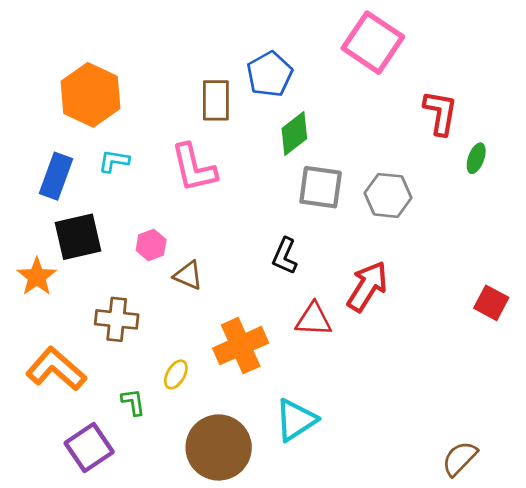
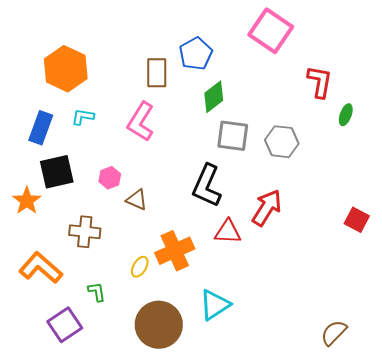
pink L-shape: (194, 168) -> (141, 122), turned 45
black L-shape: (285, 256) -> (207, 186), size x1.6
yellow ellipse: (176, 374) -> (140, 267), moved

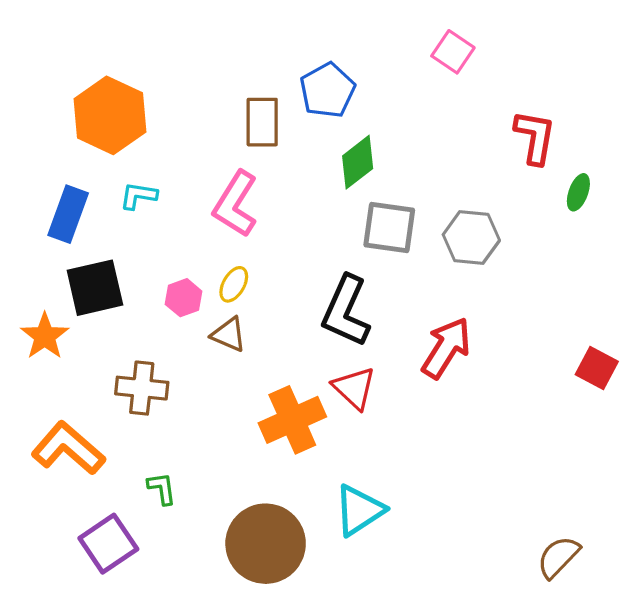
pink square: (271, 31) -> (453, 52), size x0.6
red triangle: (228, 232) -> (354, 388), moved, turned 40
yellow ellipse: (140, 267) -> (234, 284), moved

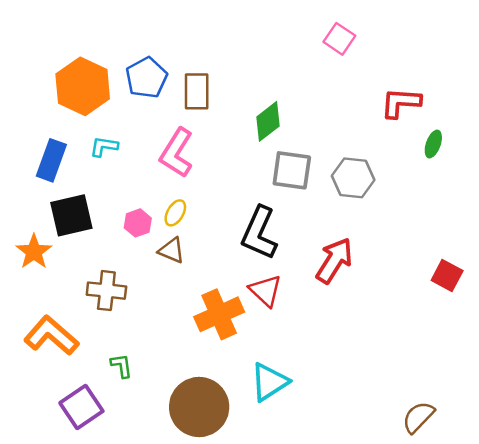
blue pentagon: (327, 90) -> (147, 78), moved
red L-shape: (535, 137) -> (401, 103), turned -96

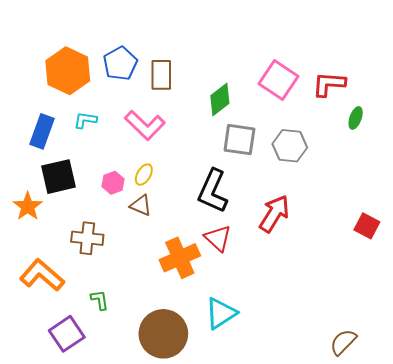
pink square: (339, 39) -> (278, 80), moved, size x1.5
pink L-shape: (177, 153) -> (145, 125), turned -78

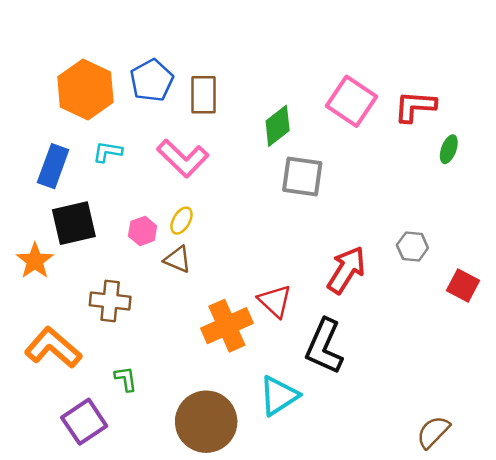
gray hexagon: (290, 146) -> (412, 247), moved, size x0.7
black L-shape: (213, 191) -> (324, 346), moved

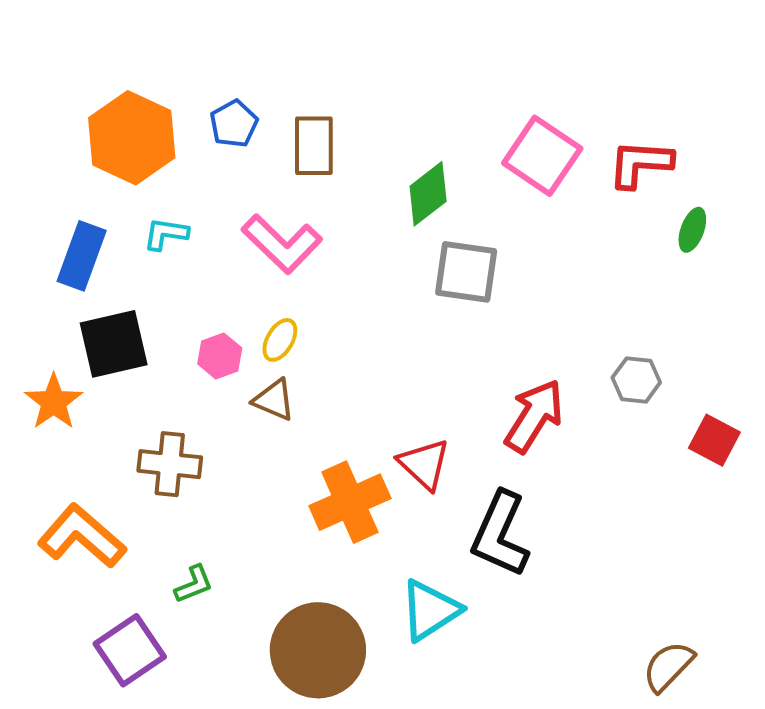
blue pentagon: (152, 80) -> (234, 124), size x0.7
green L-shape: (126, 379) -> (194, 584), turned 76

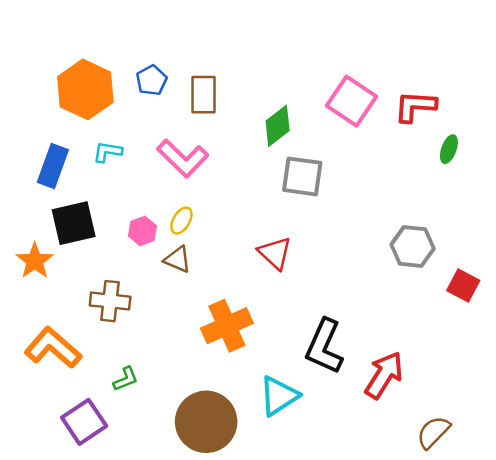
gray hexagon: (636, 380) -> (413, 247), size x1.4
red arrow: (534, 416) -> (384, 375), moved
red triangle: (424, 464) -> (275, 253), moved

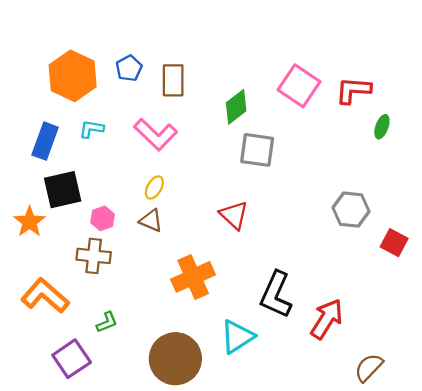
pink hexagon: (143, 231) -> (102, 218), moved

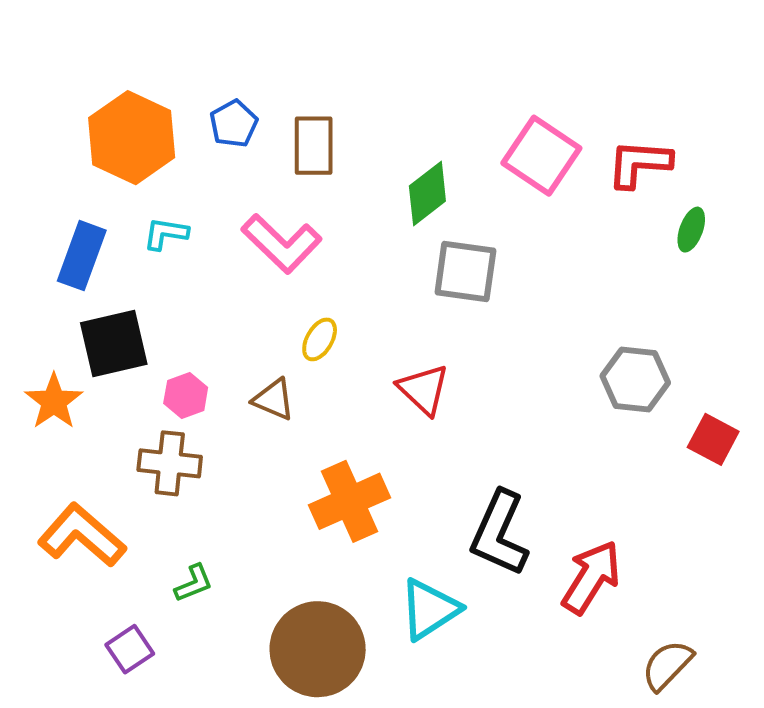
yellow ellipse: (154, 187) -> (320, 339), moved
purple square: (72, 359) -> (130, 649), size x0.7

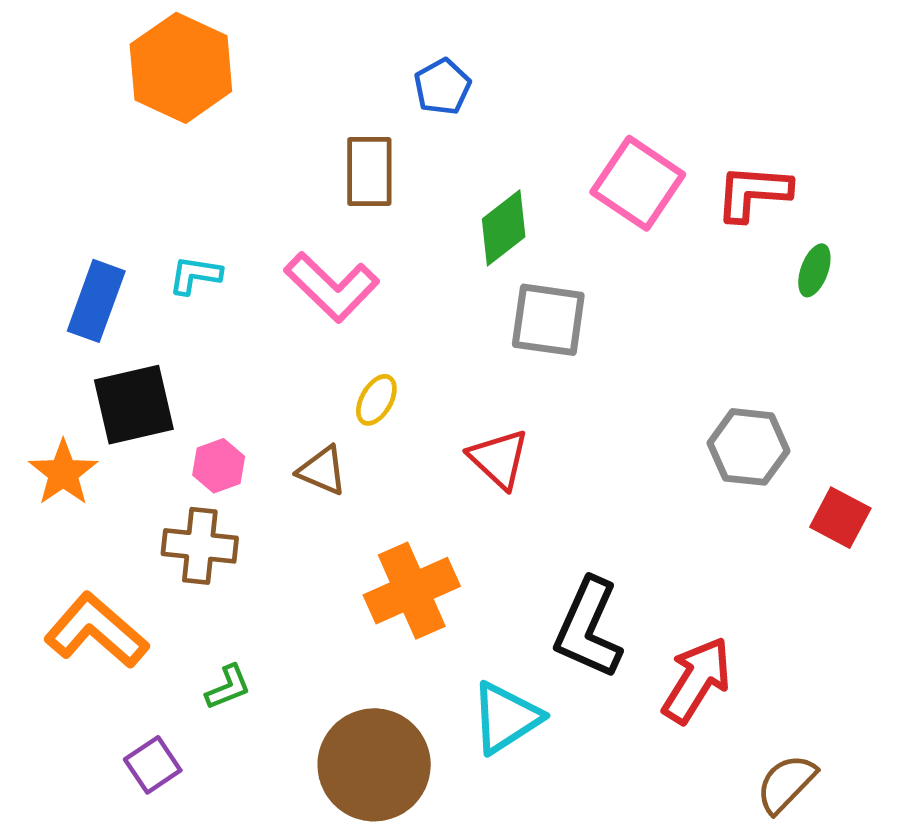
blue pentagon: (234, 124) -> (442, 87), moved
orange hexagon: (132, 138) -> (181, 68), moved

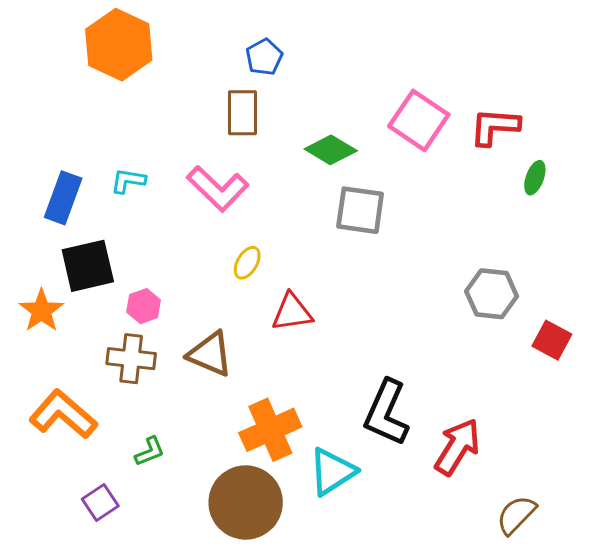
blue pentagon: (442, 87) -> (264, 57), moved
green diamond: (504, 228) -> (331, 150), turned 69
red triangle: (499, 459) -> (292, 312), moved, turned -51
brown triangle: (322, 471) -> (210, 354), moved, size x1.4
orange cross: (412, 591) -> (270, 430), moved

